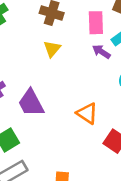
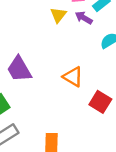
yellow triangle: (52, 49) -> (58, 15), moved

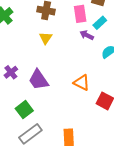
yellow triangle: (58, 15) -> (46, 38), moved

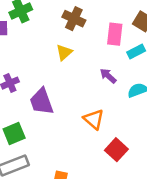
purple arrow: (87, 35) -> (108, 76), moved

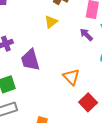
purple arrow: (108, 76) -> (86, 35), moved

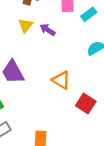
purple arrow: (86, 35) -> (48, 30), moved

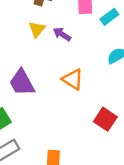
orange triangle: (61, 80) -> (73, 79), moved

